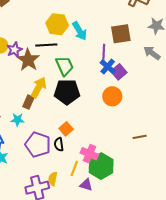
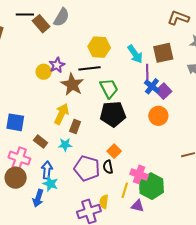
cyan arrow: (80, 31) -> (135, 54), moved
purple star: (15, 50) -> (57, 65), moved
yellow arrow: (39, 87) -> (62, 114), moved

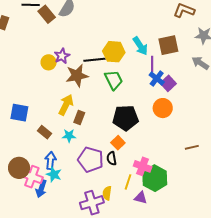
yellow hexagon: (99, 47) -> (114, 52), moved
brown star: (72, 85) -> (77, 76), turned 30
black pentagon: (113, 114) -> (126, 118), moved
pink cross: (19, 158) -> (32, 177), moved

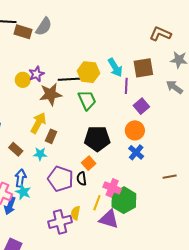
brown rectangle: (47, 14) -> (23, 32), turned -36
blue cross: (157, 78) -> (136, 152), moved
brown line: (192, 147) -> (170, 177), moved
purple triangle: (141, 198) -> (109, 219), size x1.5

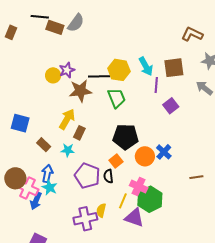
orange circle: (135, 130) -> (145, 156), moved

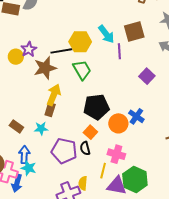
purple square: (171, 106) -> (147, 76), moved
yellow arrow: (67, 119) -> (54, 95), moved
green hexagon: (150, 199) -> (135, 179), moved

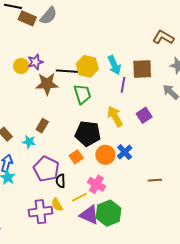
yellow arrow: (54, 95) -> (115, 116), moved, turned -65
black semicircle: (85, 148) -> (61, 181), moved
yellow line: (103, 171) -> (80, 197), turned 35
yellow semicircle: (83, 183) -> (57, 205), turned -48

